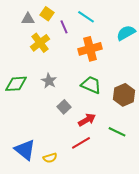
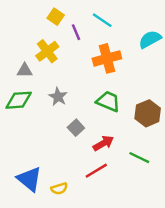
gray triangle: (28, 19) -> (25, 70), moved

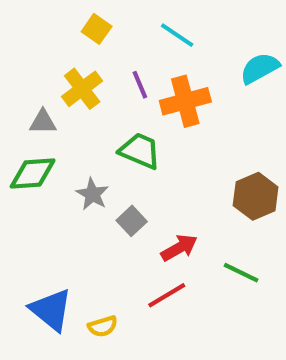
purple line: (76, 32) -> (140, 85), moved
gray star: (58, 97) -> (92, 194), moved
green trapezoid: (108, 101) -> (140, 151), moved

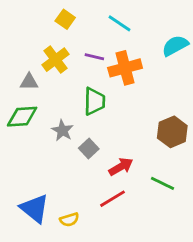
purple line: (140, 85) -> (94, 57), turned -54
green trapezoid: (140, 151) -> (94, 101), turned 68

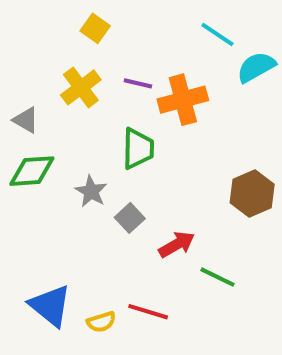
cyan line: (119, 23) -> (217, 34), moved
gray triangle: (29, 82) -> (26, 120), moved, turned 30
green line: (163, 183) -> (217, 277), moved
red line: (112, 199) -> (148, 312), moved, turned 48

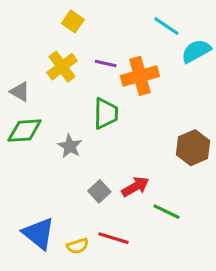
gray square: (130, 218) -> (99, 191), moved

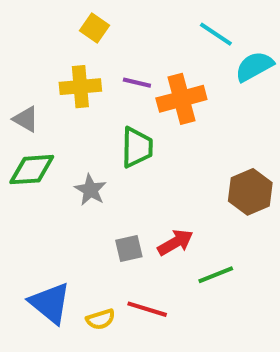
yellow cross: (62, 67) -> (80, 87), turned 32
gray square: (99, 191) -> (129, 248), turned 30
green line: (166, 212) -> (216, 275), turned -48

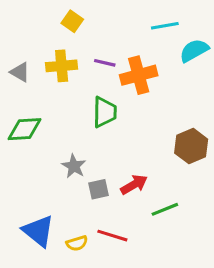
cyan line: (216, 34) -> (165, 26), turned -44
gray triangle: (26, 119) -> (20, 72), moved
gray star: (90, 190) -> (74, 166), moved

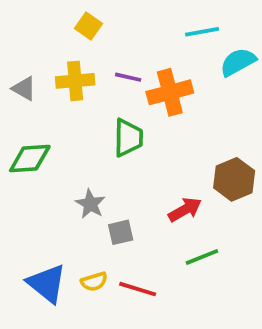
red arrow: (134, 185) -> (185, 210), moved
yellow semicircle: (77, 243) -> (94, 282), moved

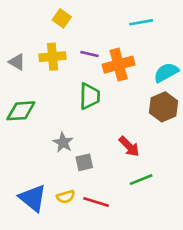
cyan semicircle: (238, 62) -> (166, 73), moved
brown hexagon: (234, 179) -> (163, 107), moved
red arrow: (185, 210) -> (129, 146), turned 75

